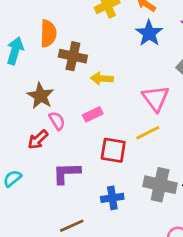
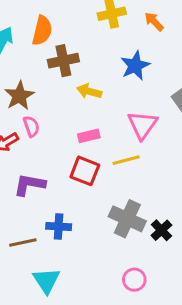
blue star: (149, 33) -> (135, 66), moved
brown cross: (73, 56) -> (63, 61), turned -36
pink rectangle: (93, 114) -> (89, 136), moved
blue cross: (112, 198) -> (59, 226), moved

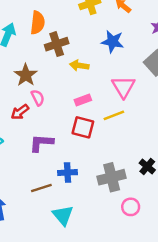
blue star: (135, 66) -> (113, 42), turned -30
gray cross: (127, 219) -> (112, 177), moved, turned -32

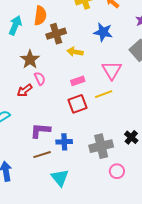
red square: (83, 127) -> (78, 104), turned -36
purple L-shape: (41, 143) -> (40, 131), moved

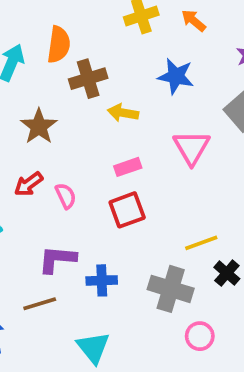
pink semicircle: (40, 79) -> (66, 196), moved
yellow line: (104, 94) -> (201, 243), moved
gray cross: (101, 146) -> (171, 289), turned 30
brown line: (42, 155) -> (40, 304), moved

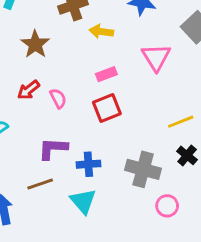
yellow line: (201, 243) -> (181, 122), moved
cyan triangle: (93, 347) -> (83, 201), moved

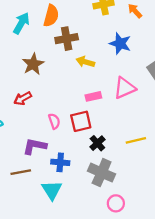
pink triangle: (156, 57) -> (125, 88), turned 30
pink rectangle: (106, 74) -> (93, 96), moved
pink semicircle: (58, 98) -> (54, 121), moved
black cross: (187, 155) -> (97, 143), moved

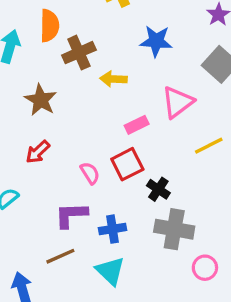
yellow line: (136, 140) -> (209, 146), moved

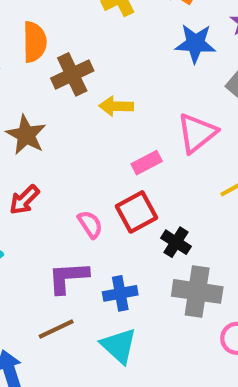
blue star: (156, 41) -> (195, 43), moved

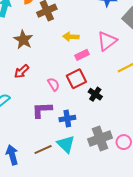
yellow arrow: (116, 106) -> (71, 37), moved
gray cross: (197, 291) -> (100, 138), moved, turned -30
brown line: (56, 329) -> (43, 150), moved

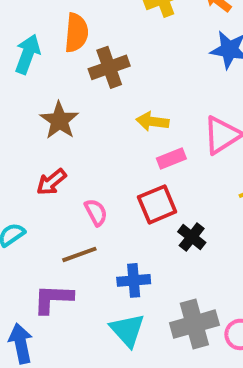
pink semicircle: (54, 84) -> (96, 212), moved
purple L-shape: (42, 110) -> (53, 299), moved
brown line: (43, 150) -> (79, 254), moved

